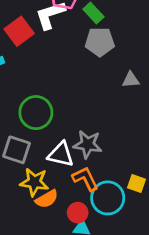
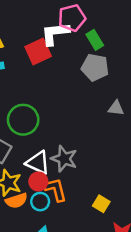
red square: (19, 31) -> (38, 52), moved
cyan circle: (108, 198) -> (40, 202), moved, size x0.6
red circle: (78, 213) -> (38, 181), moved

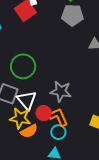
white triangle: (38, 163) -> (27, 100), moved, turned 35
cyan circle: (40, 202) -> (58, 132), moved

